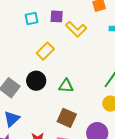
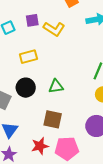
yellow rectangle: (45, 51) -> (28, 57), turned 42
brown square: (67, 118) -> (53, 119), moved

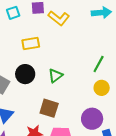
green triangle: (56, 86) -> (55, 76), turned -35

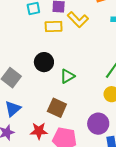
yellow rectangle: (31, 44) -> (54, 26), moved
black circle: (25, 74) -> (44, 62), moved

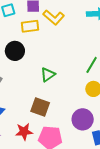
black circle: (44, 62) -> (15, 51), moved

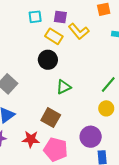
yellow rectangle: (30, 26) -> (54, 36), turned 30
black circle: (15, 51) -> (48, 60), moved

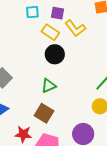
black circle: (48, 60) -> (55, 54), moved
green triangle: (64, 87) -> (49, 86), moved

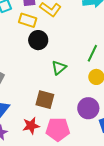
green triangle: (49, 86) -> (59, 68), moved

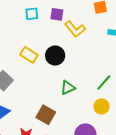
yellow rectangle: (28, 20) -> (29, 55), moved

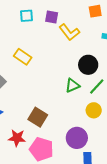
black circle: (55, 56) -> (88, 65), moved
green triangle: (68, 88) -> (73, 85), moved

